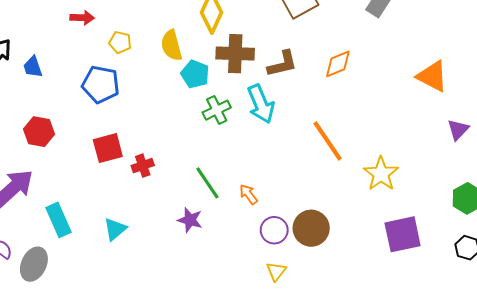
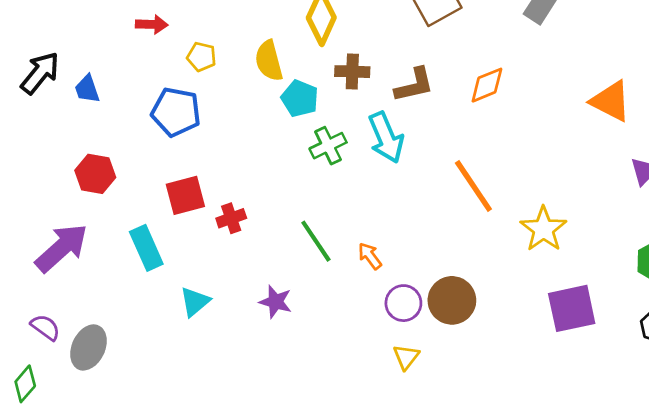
brown cross: (235, 54) -> (352, 72), size x0.7
cyan rectangle: (59, 220) -> (146, 248), moved
purple star: (190, 220) -> (276, 302), moved

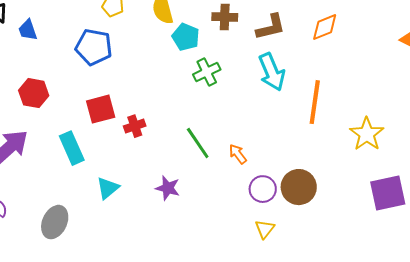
cyan arrow: (386, 138) -> (272, 72), moved
orange line: (473, 186) -> (315, 102), turned 42
gray ellipse: (88, 347) -> (55, 222), moved

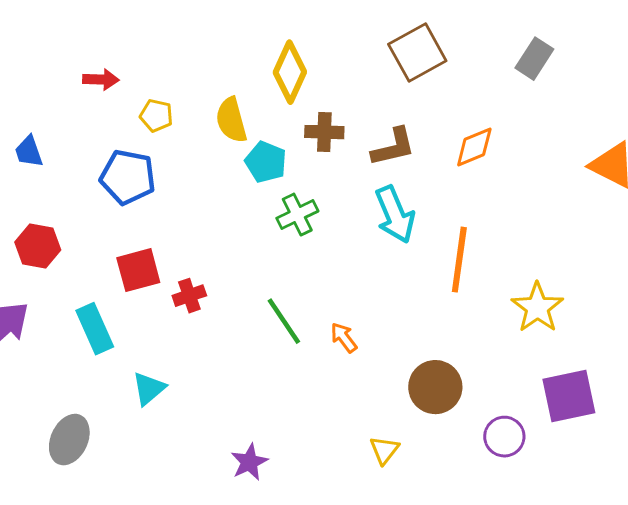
purple star: (168, 188) -> (249, 462), moved, turned 30
purple circle: (263, 189) -> (504, 437), moved

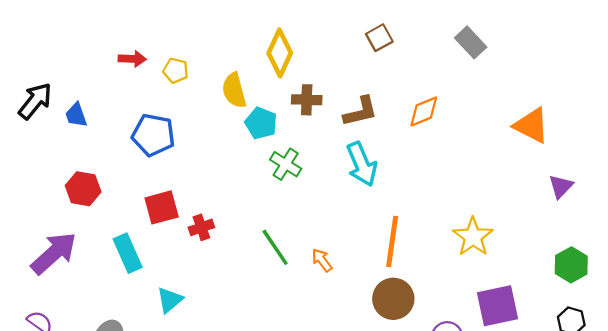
brown square: (417, 53) -> (379, 38), size x0.6
gray rectangle: (534, 59) -> (471, 42), turned -76
yellow pentagon: (156, 116) -> (176, 71), moved
green cross: (297, 215) -> (286, 164), turned -32
orange line: (459, 260) -> (392, 241), moved

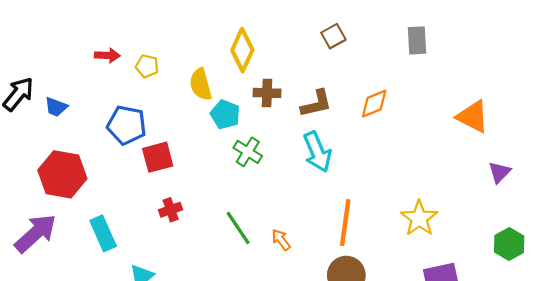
gray rectangle: (471, 42) -> (417, 40), turned 40
blue trapezoid: (76, 115) -> (56, 107), turned -50
red hexagon: (83, 189) -> (62, 174), size x1.5
red square: (162, 207) -> (158, 157), moved

